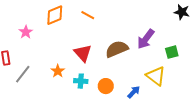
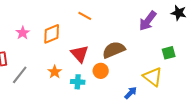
orange diamond: (55, 15) -> (52, 34), moved
purple arrow: (146, 39) -> (148, 21), moved
orange circle: (106, 86) -> (101, 71), moved

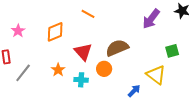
pink star: (23, 33) -> (18, 31), moved

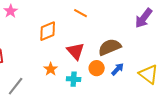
pink star: (18, 31) -> (11, 11), moved
gray line: (23, 73) -> (16, 86), moved
blue arrow: (134, 91) -> (118, 69), moved

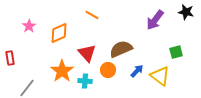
pink star: (11, 11) -> (29, 26), moved
orange star: (51, 69) -> (62, 71), size x1.6
blue arrow: (118, 69) -> (137, 71), moved

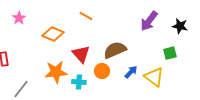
black star: (186, 12) -> (180, 26), moved
pink star: (29, 26) -> (19, 18), moved
orange diamond: (59, 33) -> (53, 34), turned 45
orange star: (62, 71) -> (56, 72), turned 30

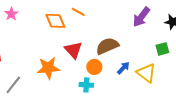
orange diamond: (53, 34) -> (55, 21), moved, turned 45
cyan cross: (79, 82) -> (86, 85), moved

